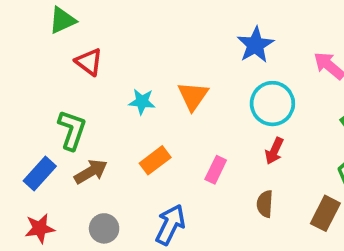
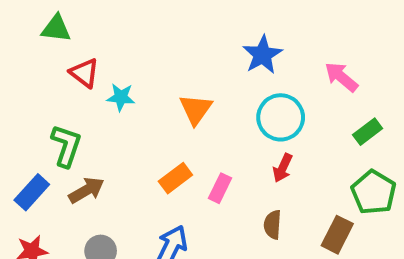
green triangle: (62, 20) -> (56, 28), turned 32
cyan star: (142, 102) -> (121, 97), moved
orange rectangle: (155, 160) -> (175, 178), moved

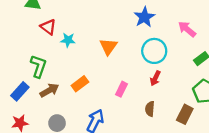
orange rectangle: (175, 178) -> (80, 84), moved

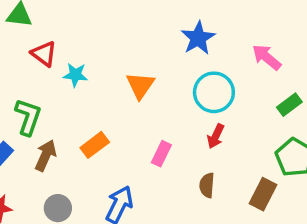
brown arrow: (49, 90) -> (46, 155), turned -36

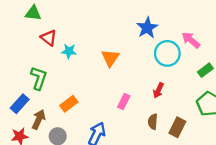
cyan circle: (214, 92) -> (167, 53), moved
orange rectangle: (95, 145) -> (69, 104), moved
brown arrow: (46, 155) -> (39, 119), moved
brown rectangle: (263, 194) -> (177, 127), moved

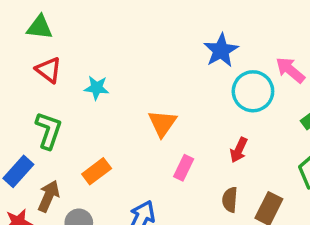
red triangle: (49, 38) -> (49, 70), moved
orange triangle: (110, 58) -> (162, 123), moved

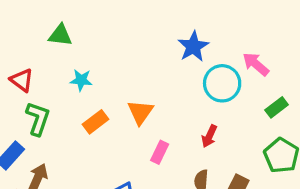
green triangle: (40, 27) -> (60, 35), moved
red triangle: (49, 70) -> (22, 80), moved
orange rectangle: (97, 171) -> (96, 122), moved

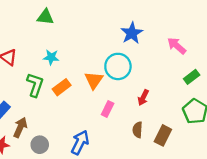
green triangle: (60, 35) -> (45, 17), moved
cyan circle: (222, 83) -> (118, 66), moved
green L-shape: (38, 119) -> (35, 85), moved

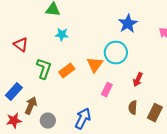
cyan star: (51, 57) -> (62, 35), moved

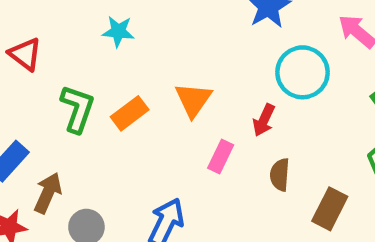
cyan circle: (116, 53) -> (302, 72), moved
red arrow: (138, 80) -> (264, 120), moved
brown semicircle: (133, 108) -> (280, 175), moved

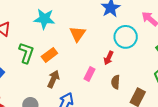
cyan star: (118, 31) -> (44, 19), size x1.5
orange triangle: (193, 100) -> (77, 34), moved
brown arrow: (48, 193) -> (53, 79), moved

